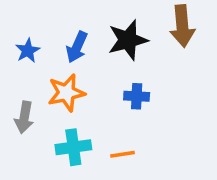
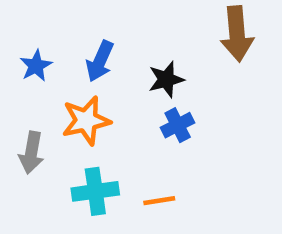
black star: (128, 40) -> (166, 79), moved, size x0.7
blue cross: (137, 96) -> (178, 125), turned -30

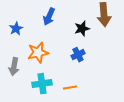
blue arrow: (100, 61) -> (49, 17), moved
black star: (166, 79) -> (82, 29), moved

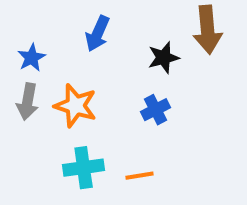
orange star: (38, 53) -> (76, 106), turned 30
gray arrow: (14, 67) -> (28, 102), moved

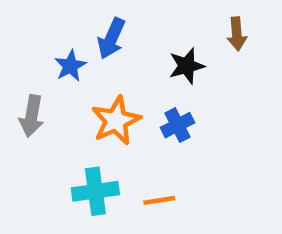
brown arrow: (207, 30) -> (237, 34), size x0.6
blue star: (32, 58) -> (70, 66), moved
orange star: (76, 106) -> (116, 121), moved, turned 30

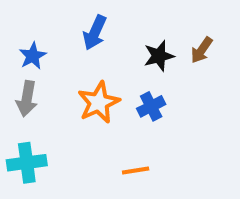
brown arrow: (237, 34) -> (202, 50), moved, turned 40
blue star: (70, 66) -> (33, 56), moved
cyan cross: (95, 191) -> (27, 163), moved

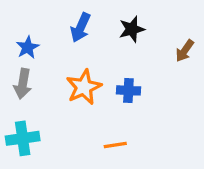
brown arrow: (202, 50) -> (185, 51), moved
black star: (159, 56) -> (132, 29), moved
blue cross: (151, 106) -> (128, 90), turned 30

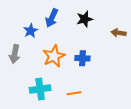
blue star: (28, 47) -> (31, 31), moved
brown arrow: (185, 51) -> (118, 33), turned 64
cyan cross: (23, 138) -> (40, 89), moved

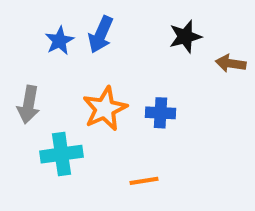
black star: (85, 19) -> (185, 37), moved
blue star: (31, 31) -> (59, 41), moved
cyan cross: (40, 89) -> (62, 154), moved

